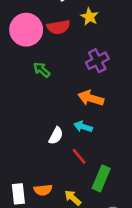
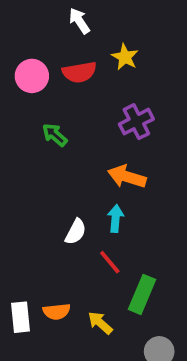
pink circle: (26, 30) -> (32, 76), size x0.7
cyan arrow: (83, 127) -> (115, 218), turned 78

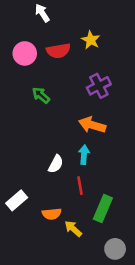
white arrow: (79, 21) -> (42, 13), moved
red line: (110, 262) -> (80, 186), turned 30
orange semicircle: (57, 312) -> (52, 214), moved
white rectangle: (20, 317) -> (17, 200), moved, turned 55

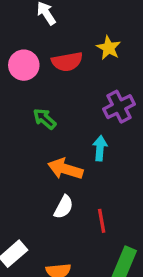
orange arrow: (92, 125) -> (65, 169), moved
cyan arrow: (84, 155) -> (100, 148), moved
red line: (80, 186) -> (102, 221), moved

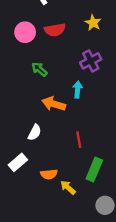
yellow star: (109, 48) -> (93, 23), moved
white semicircle: (64, 207) -> (35, 132), moved

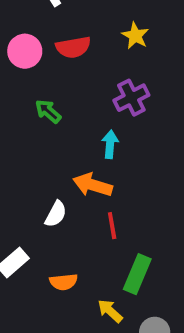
orange arrow: (54, 104) -> (93, 185), moved
white semicircle: (35, 132) -> (56, 214), moved
yellow arrow: (68, 187) -> (110, 311), moved

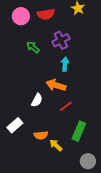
purple cross: (131, 98) -> (61, 40), moved
red line: (112, 226) -> (66, 106), turned 64
yellow arrow: (110, 311) -> (56, 145), moved

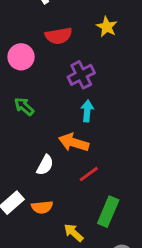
pink circle: (21, 16) -> (21, 57), moved
green arrow: (33, 47) -> (24, 106), moved
orange semicircle: (41, 135) -> (42, 207), moved

